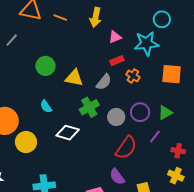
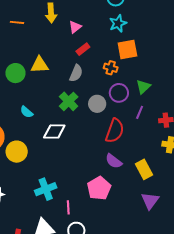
cyan star: (146, 43) -> (118, 23), moved, size x0.7
orange square: (172, 74) -> (127, 49), moved
orange cross: (133, 76) -> (111, 68), moved
yellow triangle: (74, 78) -> (40, 65), moved

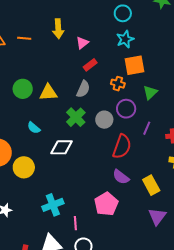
yellow triangle: (40, 65) -> (48, 93), moved
green triangle: (143, 87) -> (150, 92), moved

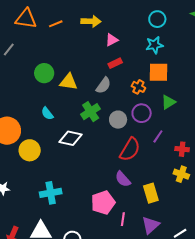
yellow arrow: (58, 29) -> (91, 21), turned -96
orange line: (24, 38) -> (56, 24), turned -40
pink line: (75, 223) -> (123, 219), moved

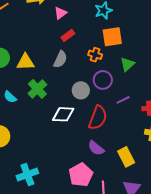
green cross: (91, 112) -> (37, 89), moved
purple line: (158, 136) -> (123, 100), turned 40
white diamond: (71, 138) -> (63, 114), moved

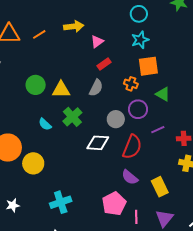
green triangle: (127, 64) -> (163, 94), turned -49

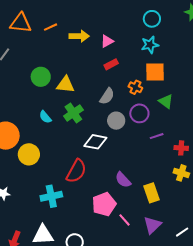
yellow arrow: (74, 26) -> (79, 36), moved
gray semicircle: (96, 88) -> (107, 96), moved
red semicircle: (132, 147) -> (76, 171), moved
pink line: (136, 217) -> (125, 220), turned -48

